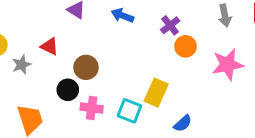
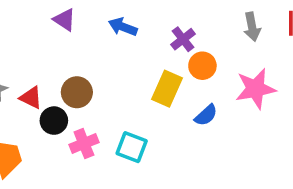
red triangle: (50, 46) -> (31, 98), moved
yellow rectangle: (156, 93) -> (167, 89), moved
pink cross: (92, 108) -> (84, 144), turned -30
blue semicircle: (183, 123) -> (206, 115), moved

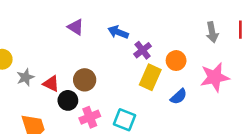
purple cross: (183, 39) -> (143, 50), moved

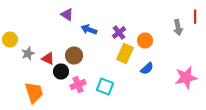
blue arrow: (118, 32) -> (89, 30), moved
gray arrow: (212, 32) -> (178, 28), moved
pink star: (215, 77) -> (186, 78), moved

